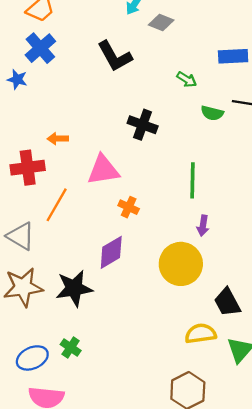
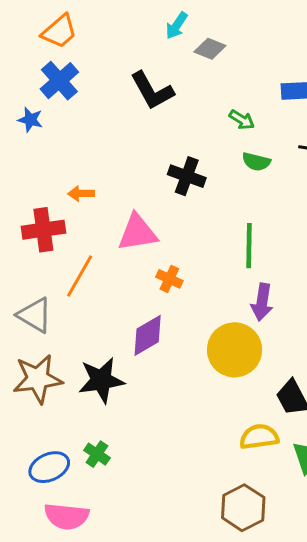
green semicircle: (212, 113) -> (256, 162), moved
purple arrow: (203, 226) -> (262, 302), size x1.4

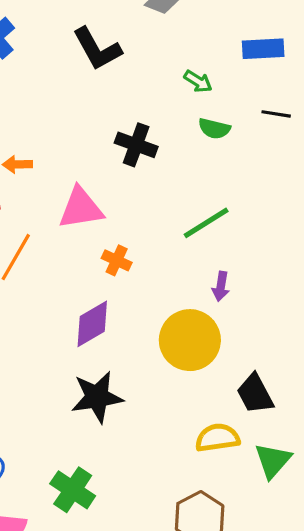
green line: (249, 246) -> (206, 223), turned 57
purple arrow: (262, 302) -> (221, 286), size x0.7
black star: (101, 380) -> (97, 397), moved
green cross: (97, 454) -> (73, 490), moved, size x1.5

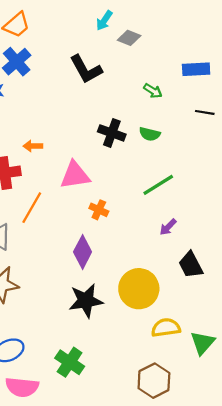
green semicircle: (214, 129) -> (150, 134), moved
purple arrow: (221, 286) -> (168, 227), turned 36
purple diamond: (92, 324) -> (83, 252), turned -32
yellow circle: (190, 340) -> (139, 289), moved
black trapezoid: (255, 394) -> (191, 265), moved

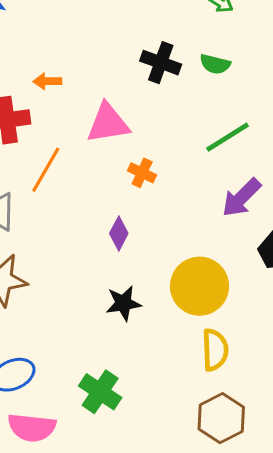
purple arrow: (168, 227) -> (241, 198), size x1.6
purple diamond: (83, 252) -> (119, 233), size x0.7
black star: (86, 301) -> (123, 303), size x0.7
yellow semicircle: (166, 328) -> (215, 350), moved, turned 96

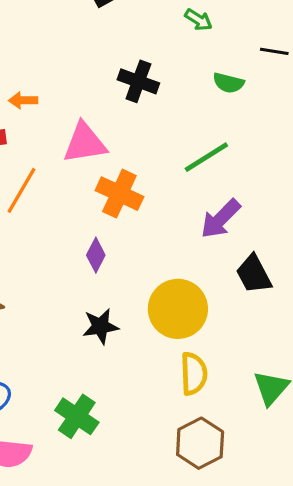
green semicircle: (215, 64) -> (228, 83), moved
orange cross: (142, 173) -> (119, 194), size x1.6

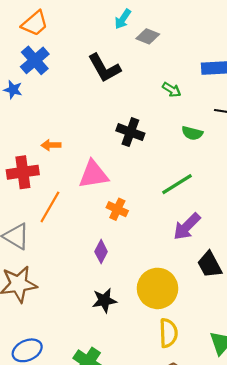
orange cross: (119, 194) -> (117, 209), size x0.7

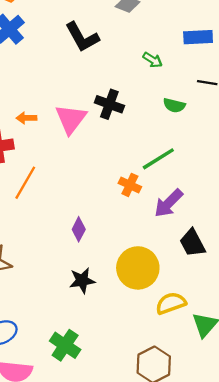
pink triangle: (93, 174) -> (71, 119), moved, turned -44
orange cross: (117, 209) -> (130, 185), moved
yellow semicircle: (168, 333) -> (171, 303), moved, turned -108

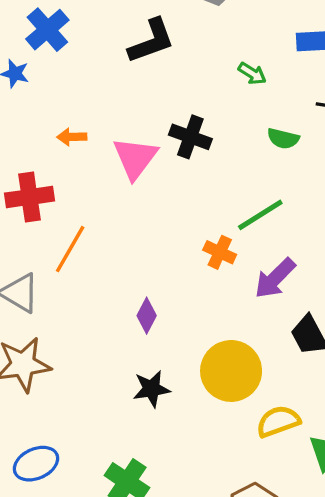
black L-shape: (82, 37) -> (151, 41), turned -81
orange arrow: (26, 118) -> (72, 137), moved

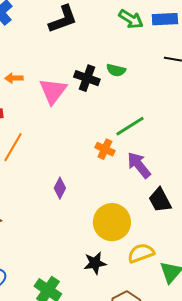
green arrow: (252, 73) -> (131, 19), moved, size x1.4
green semicircle: (283, 139) -> (116, 70), moved
purple arrow: (275, 278) -> (139, 165), turned 96
black star: (151, 389) -> (95, 263), moved

